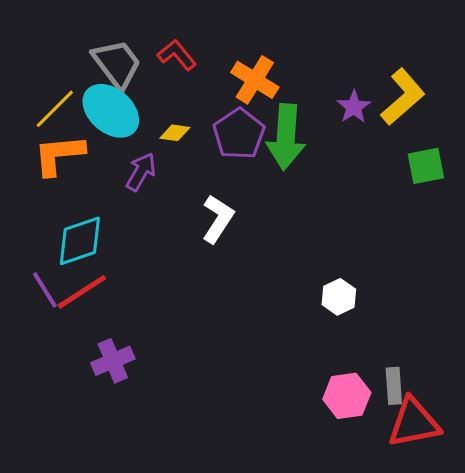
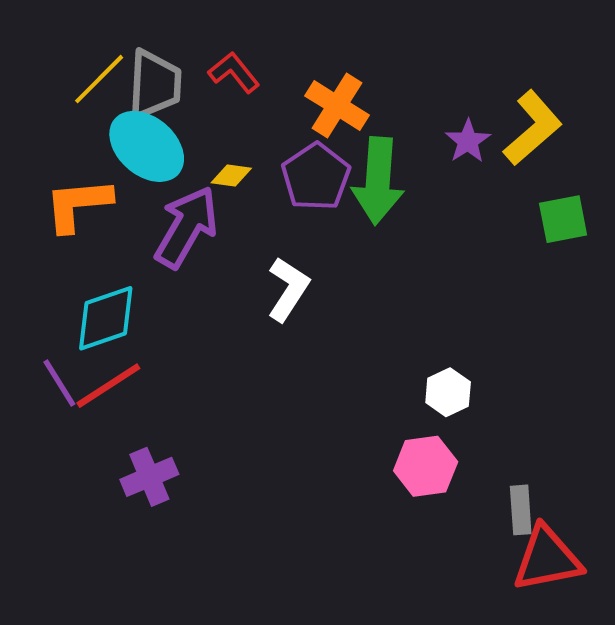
gray trapezoid: (117, 64) -> (155, 84), turned 40
yellow line: (55, 109) -> (99, 79), moved
purple arrow: (141, 172) -> (186, 227), size x1.6
pink hexagon: (347, 396) -> (426, 466), moved

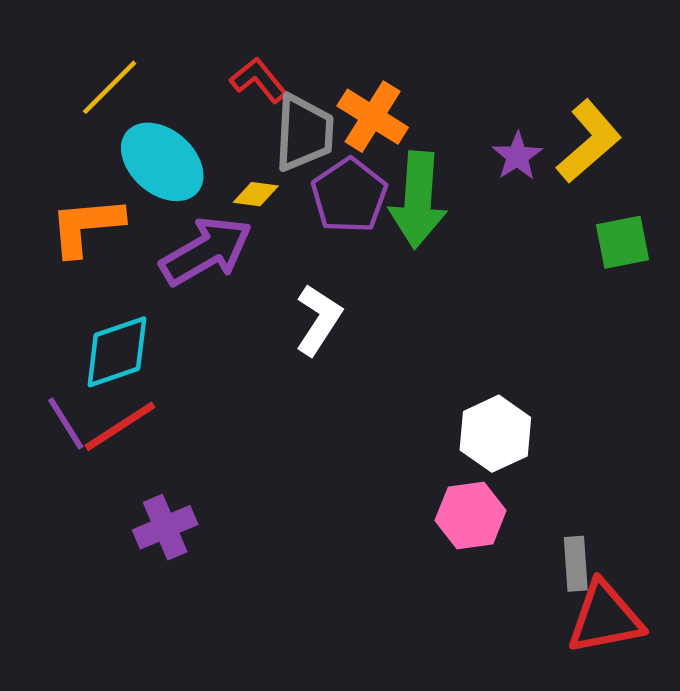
gray trapezoid: (155, 84) -> (304, 133), moved
purple arrow: (186, 227) -> (206, 251), turned 30
white hexagon: (448, 392) -> (495, 434), size x1.4

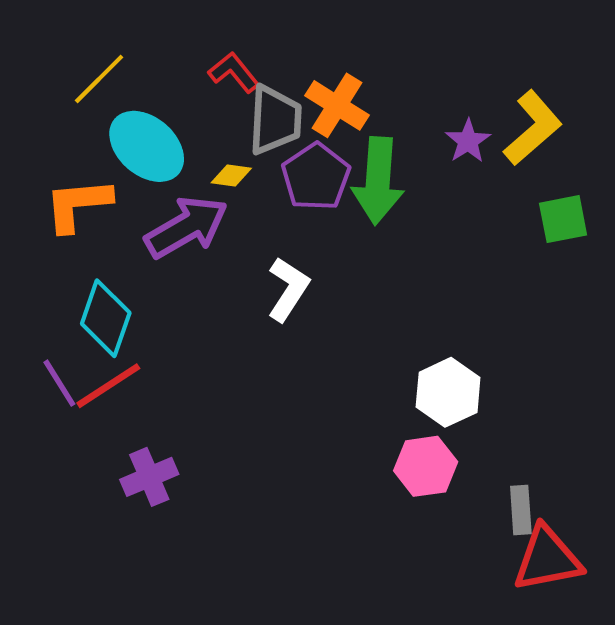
cyan diamond: (117, 352) -> (106, 318), turned -52

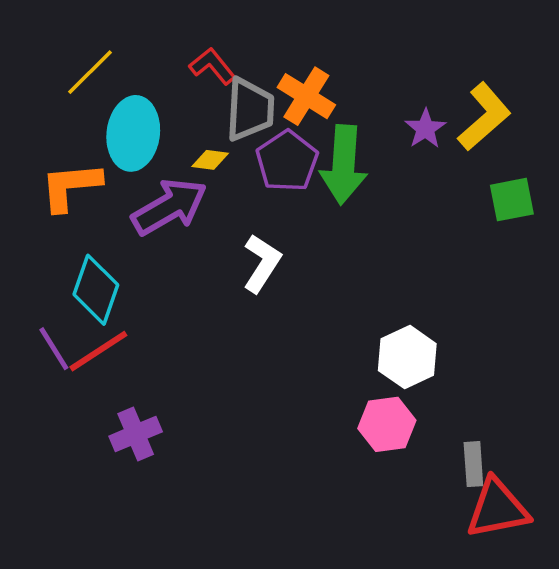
cyan ellipse: (147, 146) -> (133, 133), turned 56

